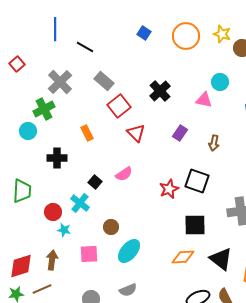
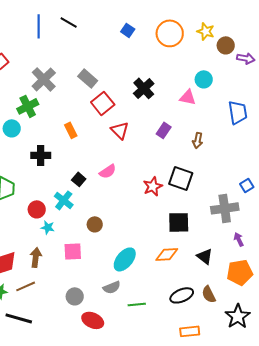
black line: (85, 47) -> (69, 22), moved
cyan ellipse: (129, 251) -> (125, 259), moved
black triangle: (221, 259) -> (205, 256), size x0.7

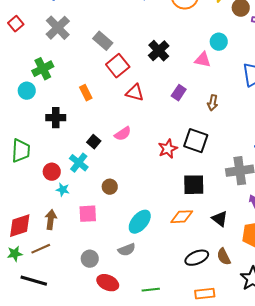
gray cross: (44, 79) -> (58, 28), moved
red triangle: (120, 130) -> (135, 93), turned -30
green line: (137, 304) -> (151, 290), moved

